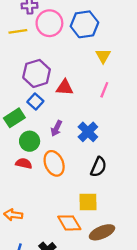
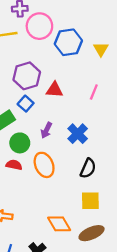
blue hexagon: (84, 24) -> (68, 42), moved
yellow triangle: (103, 56) -> (101, 49), moved
yellow square: (88, 202) -> (90, 201), moved

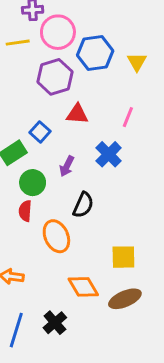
purple hexagon: (27, 76) -> (55, 77), moved
blue cross: (78, 134) -> (109, 154), moved
red semicircle: (14, 165) -> (25, 211), turned -98
orange ellipse: (44, 165) -> (56, 236), moved
black semicircle: (88, 168) -> (83, 205), moved

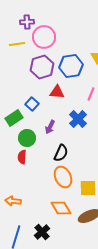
blue hexagon: (95, 53) -> (71, 66), moved
orange ellipse: (56, 236) -> (63, 177), moved

